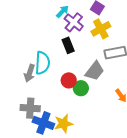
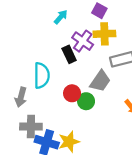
purple cross: (74, 22) -> (83, 41), moved
yellow cross: (101, 29) -> (104, 34), turned 30
gray arrow: (30, 73) -> (21, 97), moved

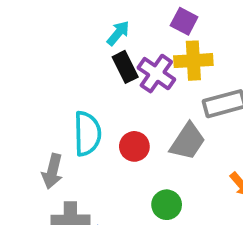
black rectangle: (69, 54) -> (125, 67), moved
red circle: (72, 93) -> (134, 146), moved
green circle: (86, 101) -> (167, 205), moved

